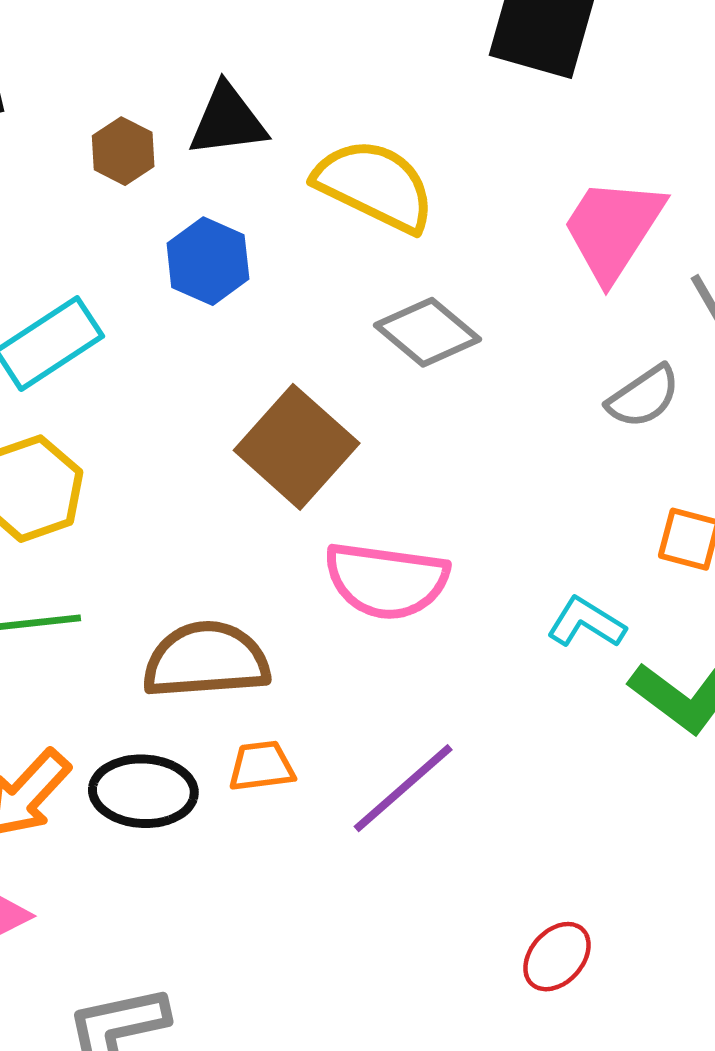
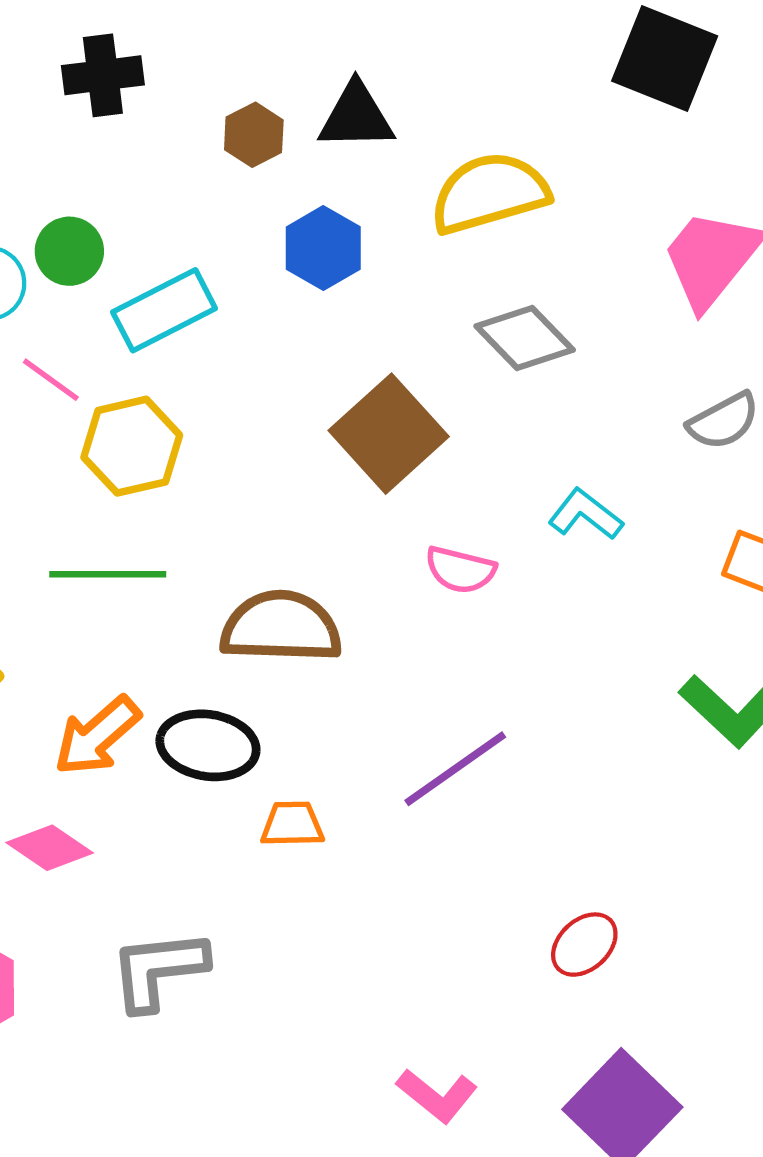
yellow semicircle: (375, 185) -> (489, 193), turned -48
pink semicircle: (386, 581) -> (460, 570), size x0.6
cyan L-shape: (586, 623) -> (585, 514), moved
orange trapezoid: (261, 766) -> (292, 824), moved

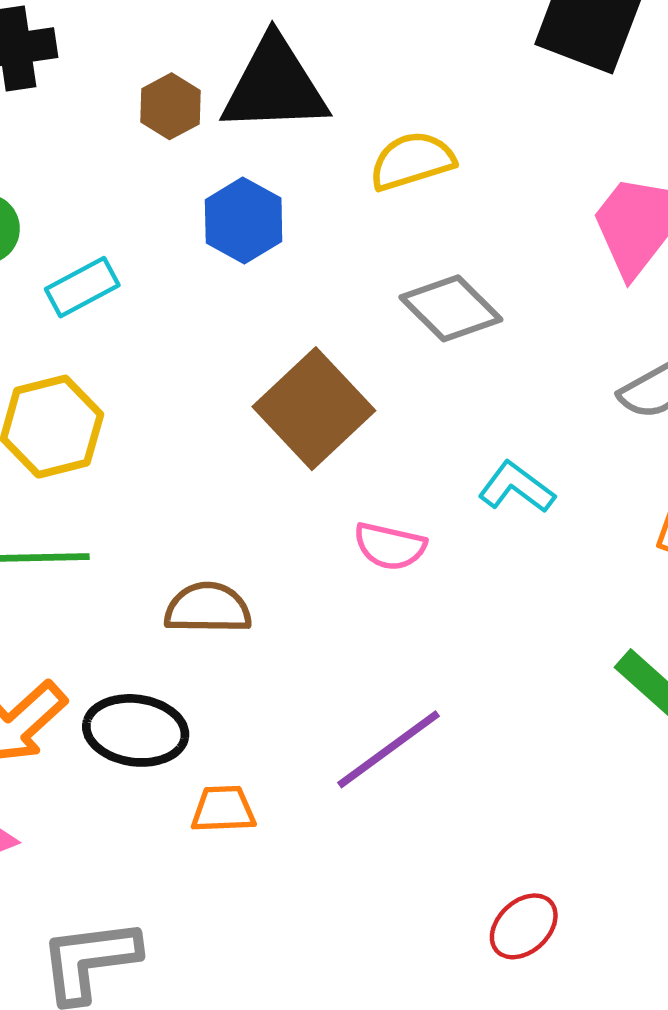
black triangle: (356, 116) -> (275, 86), size x1.4
yellow semicircle: (489, 193) -> (412, 161), size x0.7
cyan rectangle: (164, 310) -> (82, 287), size x0.7
brown semicircle: (281, 627) -> (208, 608), size x0.7

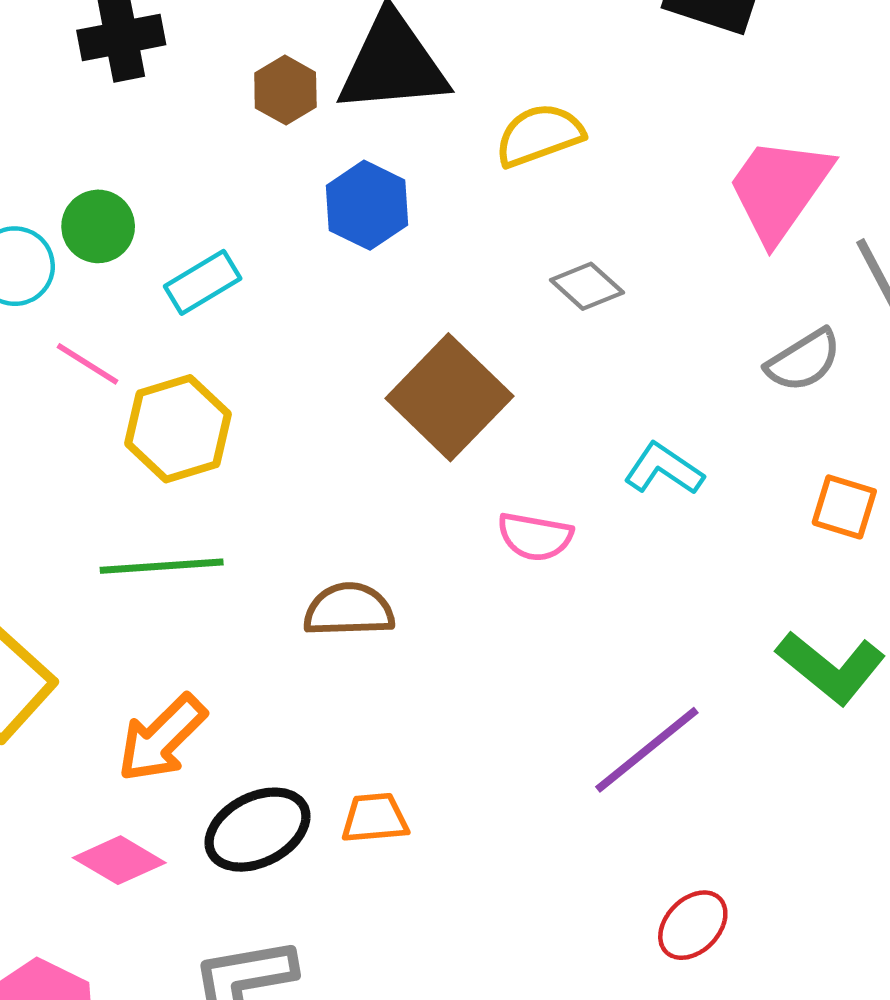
gray diamond: (451, 308) -> (587, 286), size x0.7
black ellipse: (136, 730) -> (258, 830), moved, turned -32
purple line: (389, 749) -> (647, 750), moved

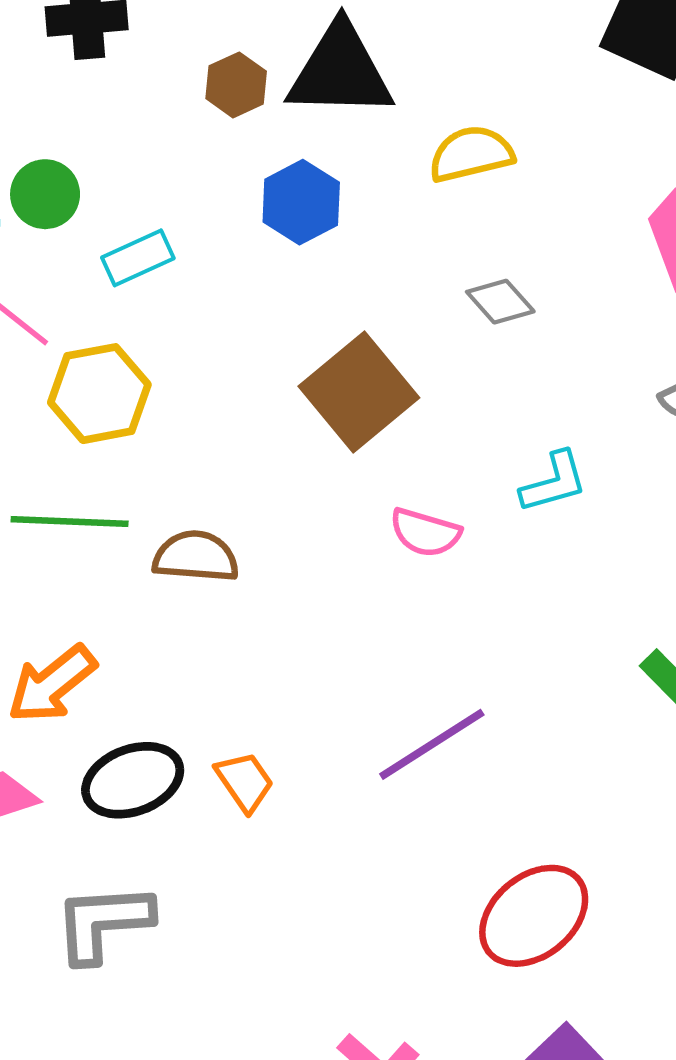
cyan L-shape: (664, 469) -> (554, 482), turned 124
brown semicircle: (349, 610) -> (196, 557), moved
purple line: (647, 750) -> (432, 744), moved
orange trapezoid: (375, 818) -> (245, 782), turned 54
red ellipse: (693, 925) -> (534, 916), size x1.6

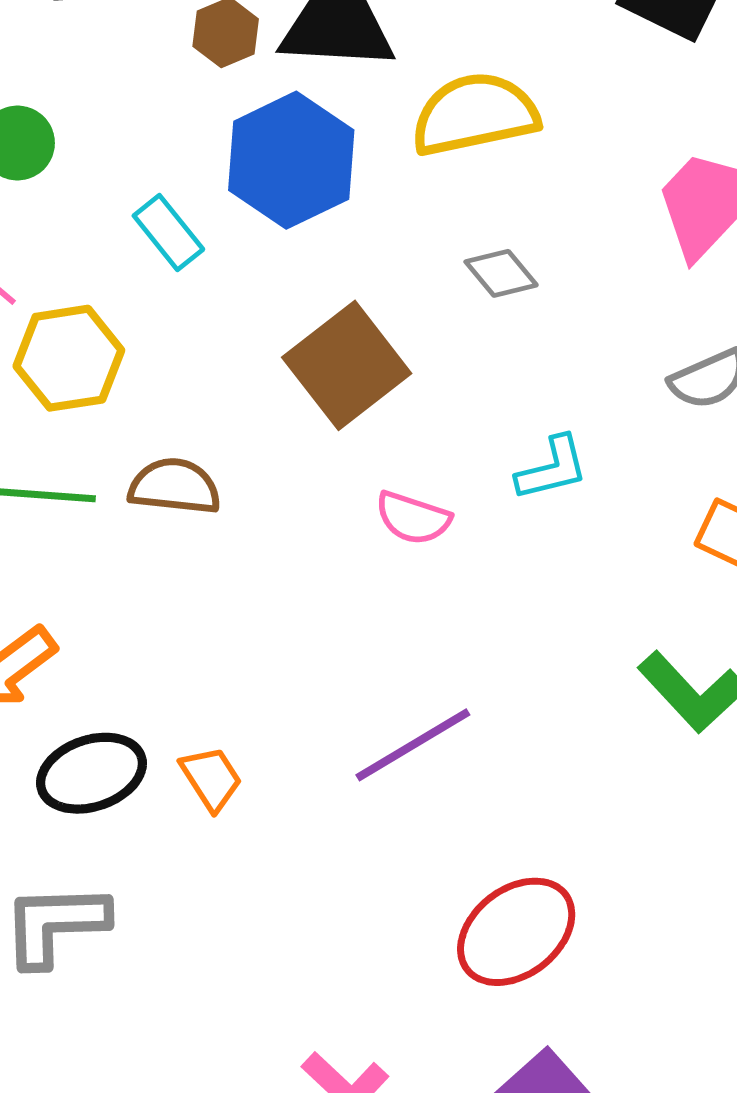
yellow semicircle: (471, 154) -> (475, 114), size x1.4
blue hexagon: (301, 202) -> (291, 160), size x1.5
cyan rectangle: (138, 258) -> (168, 232), moved, turned 74
brown semicircle: (196, 557) -> (175, 486), moved

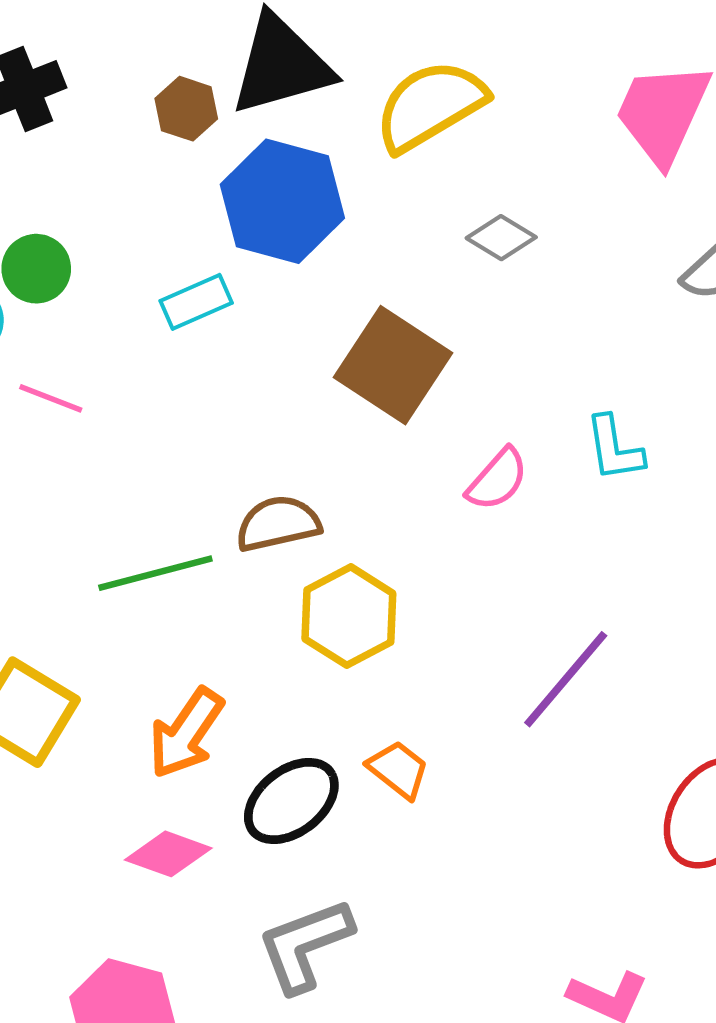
cyan rectangle: (168, 232) -> (196, 302), turned -56
yellow hexagon: (69, 358) -> (349, 616), moved
cyan L-shape: (552, 468) -> (614, 448), moved, turned 114
pink semicircle: (413, 518) -> (497, 479), turned -48

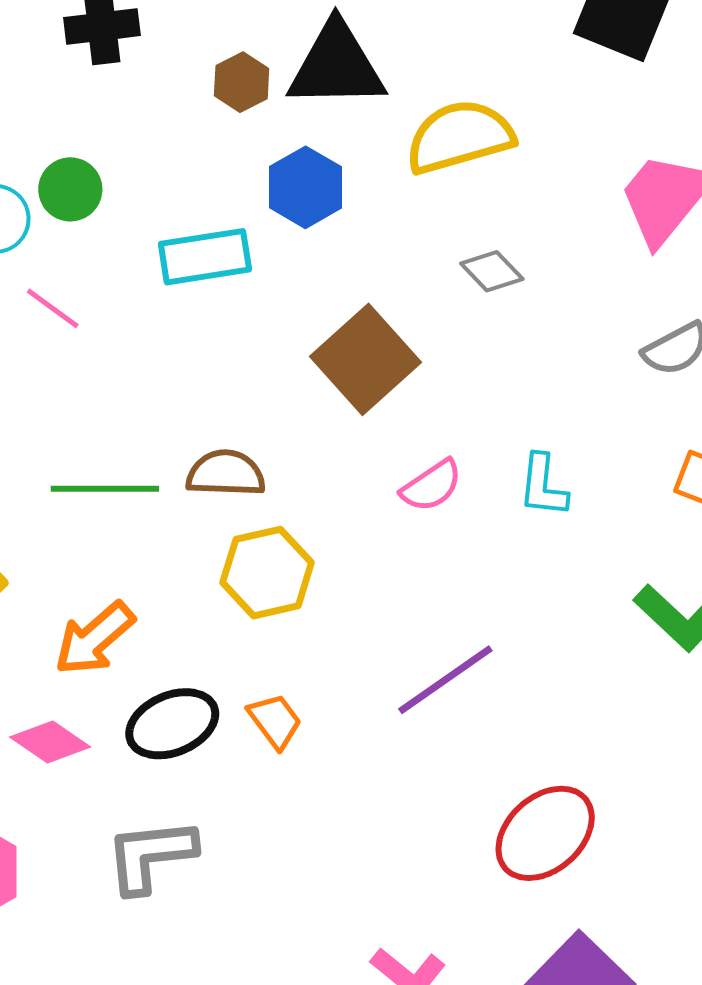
blue hexagon: (282, 201) -> (305, 187), size x0.7
cyan rectangle: (196, 302) -> (205, 257), size x1.4

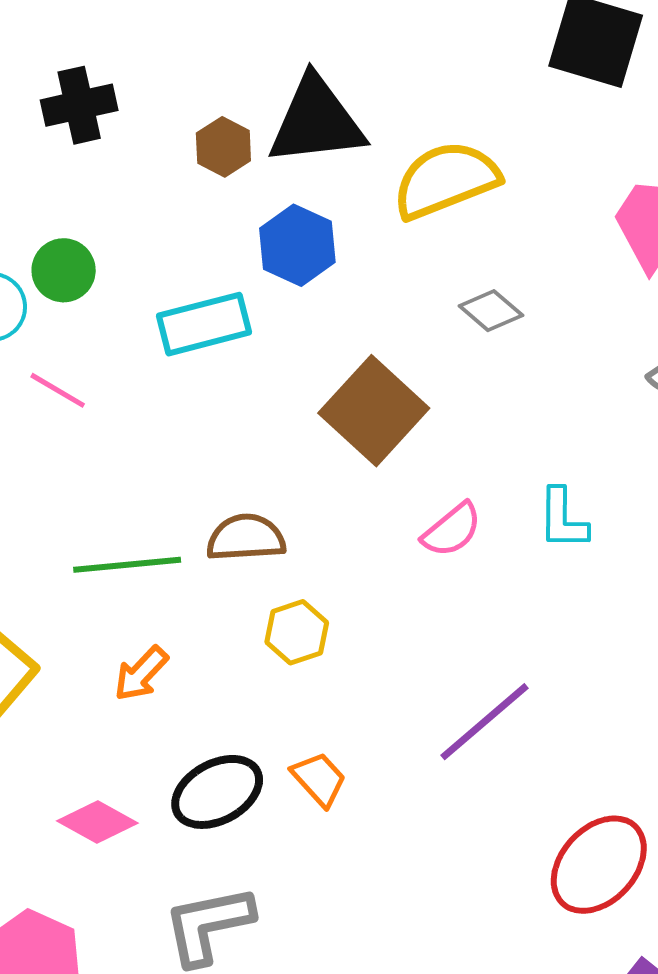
yellow hexagon: (267, 573) -> (297, 632), size x0.7
orange arrow: (94, 638) -> (141, 674), moved, size x0.7

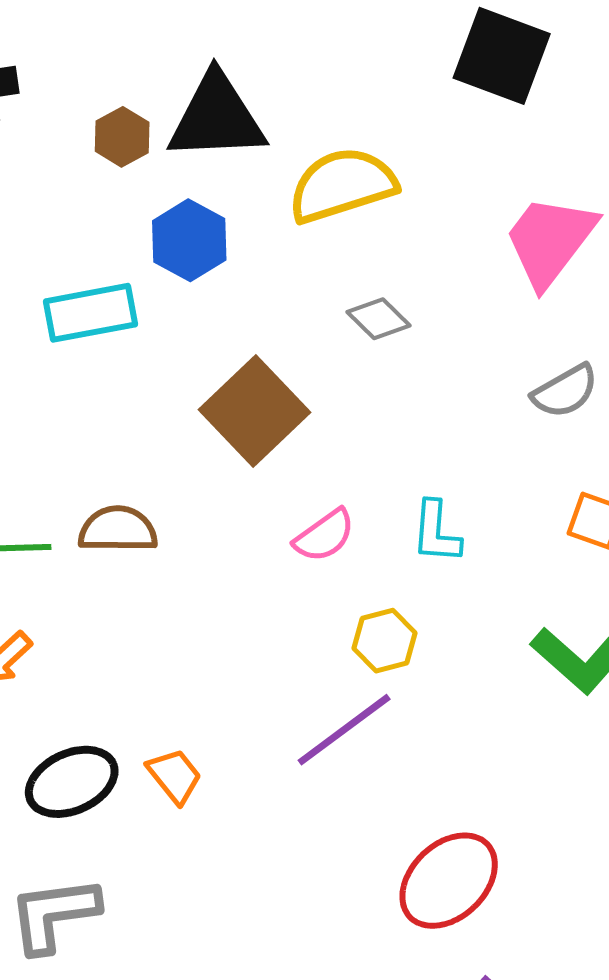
yellow hexagon: (297, 632) -> (385, 641), moved

